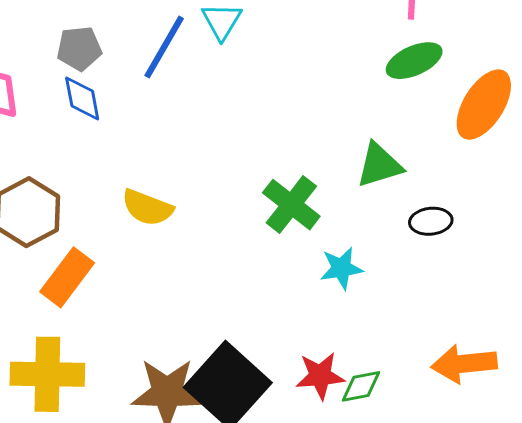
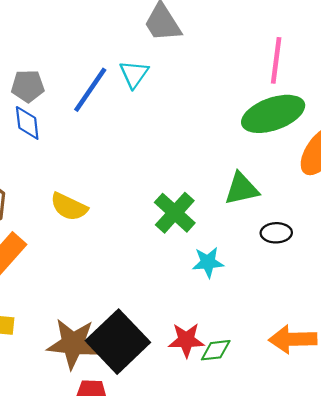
green ellipse: (414, 61) -> (273, 114), size x1.5

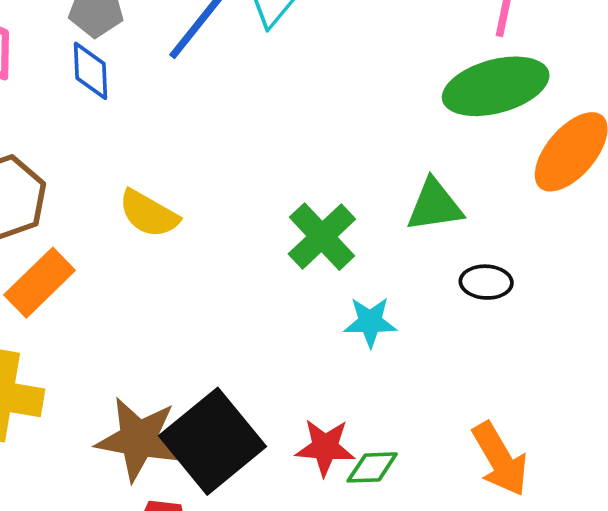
orange arrow: (293, 339) -> (500, 459), turned -123

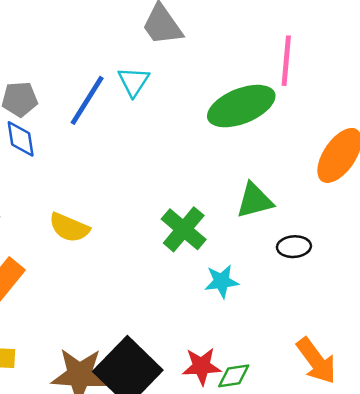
green ellipse: (496, 86) -> (241, 106), moved

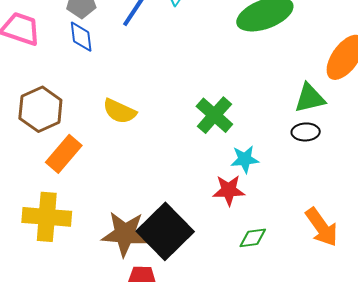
green triangle: (255, 201) -> (310, 98), moved
red star: (202, 366) -> (229, 190), moved

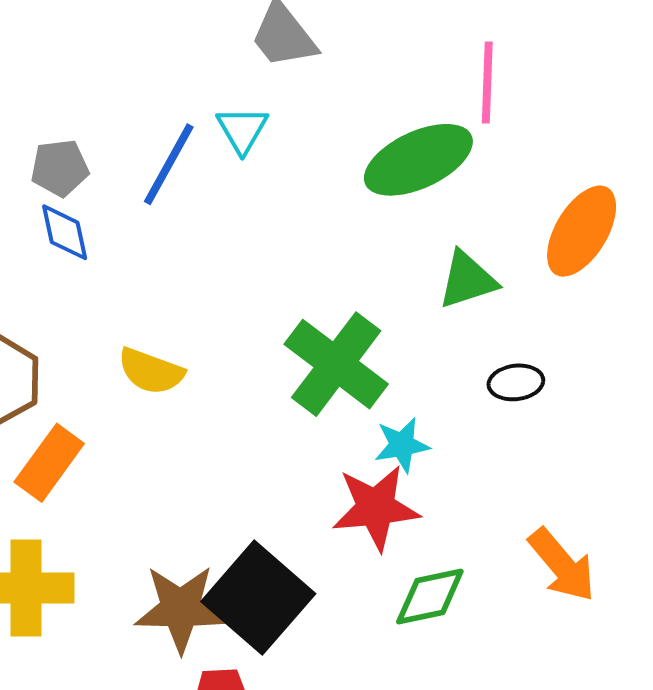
green triangle: (310, 98) -> (467, 280), moved
green cross: (214, 115) -> (336, 364), size x1.4
red star: (229, 190) -> (376, 508), size x1.4
green diamond: (253, 238) -> (430, 597), size x1.4

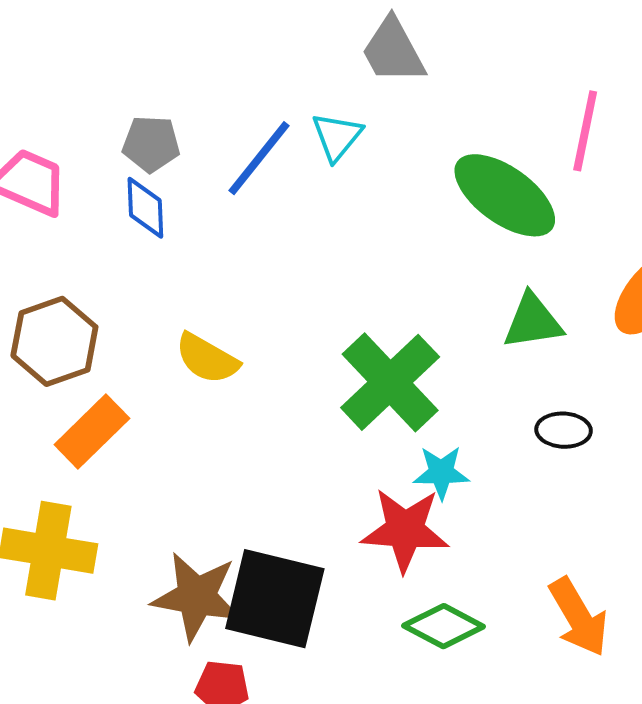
green ellipse: (418, 160) -> (505, 195), turned 51
green diamond: (430, 597) -> (444, 626), turned 30
black square: (258, 598) -> (275, 599), turned -37

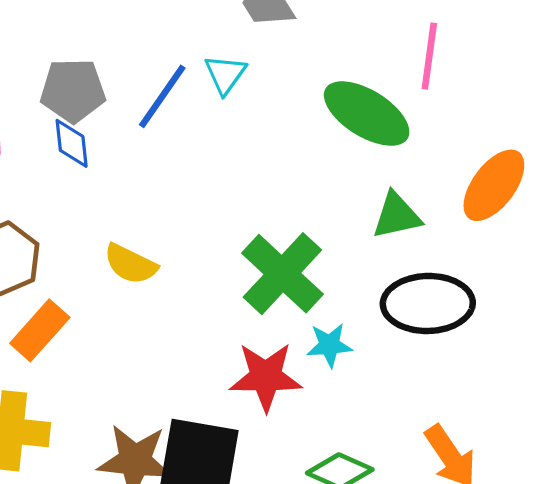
gray pentagon: (151, 144) -> (73, 90), size x1.4
black ellipse: (564, 430) -> (428, 303), size x2.0
red star: (405, 530) -> (266, 377), moved

